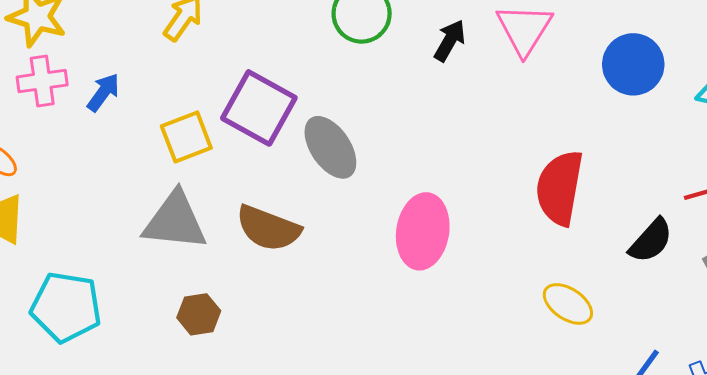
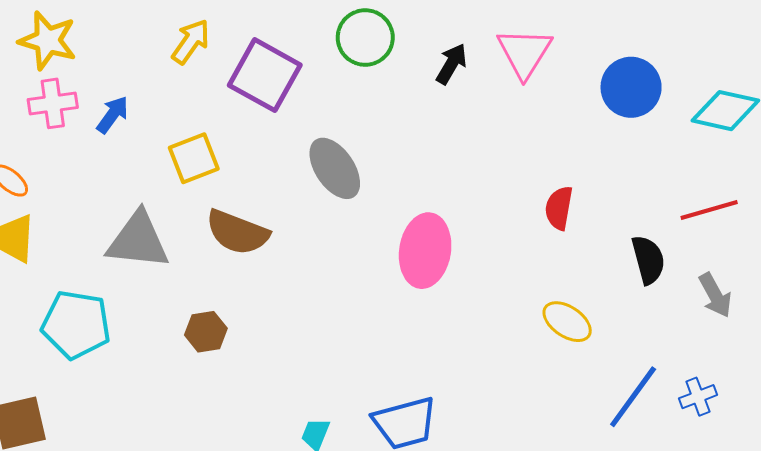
purple square: (259, 108) -> (265, 75), moved
red semicircle: (560, 188) -> (559, 208), size x0.6
gray triangle: (175, 221) -> (138, 240), moved
brown semicircle: (268, 228) -> (237, 232), moved
black semicircle: (651, 241) -> (648, 260), turned -57

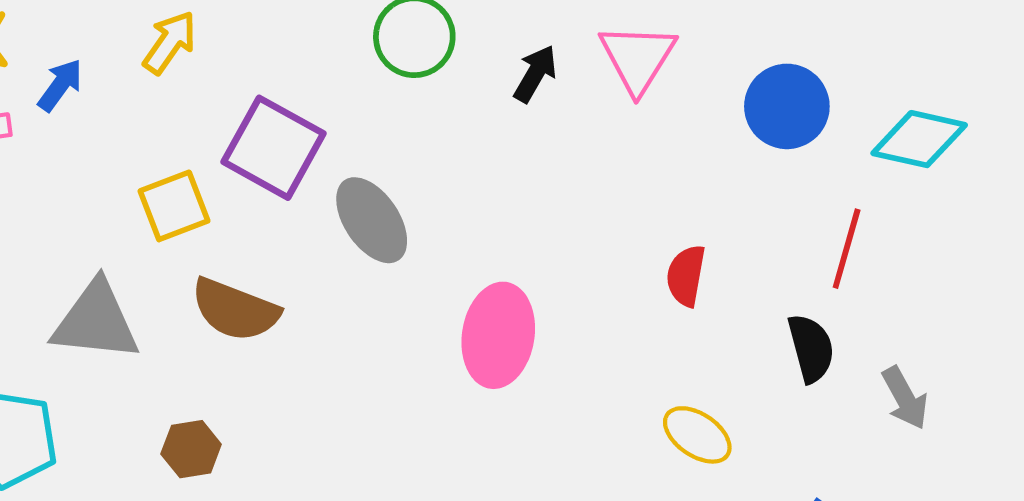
purple square: (265, 75) -> (274, 148), moved
blue arrow: (113, 115) -> (60, 85), moved
red line: (709, 210) -> (847, 249), moved, turned -58

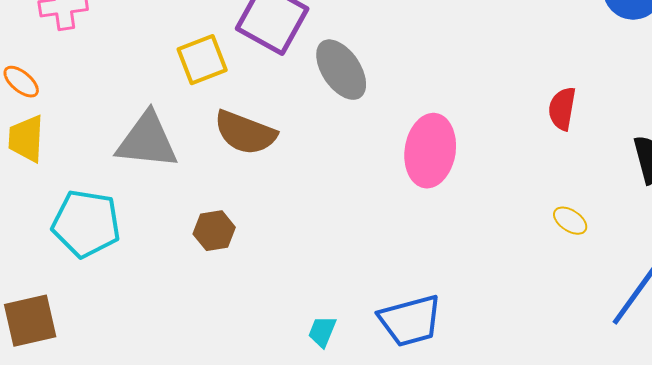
yellow ellipse: (697, 435) -> (570, 221), size x0.7

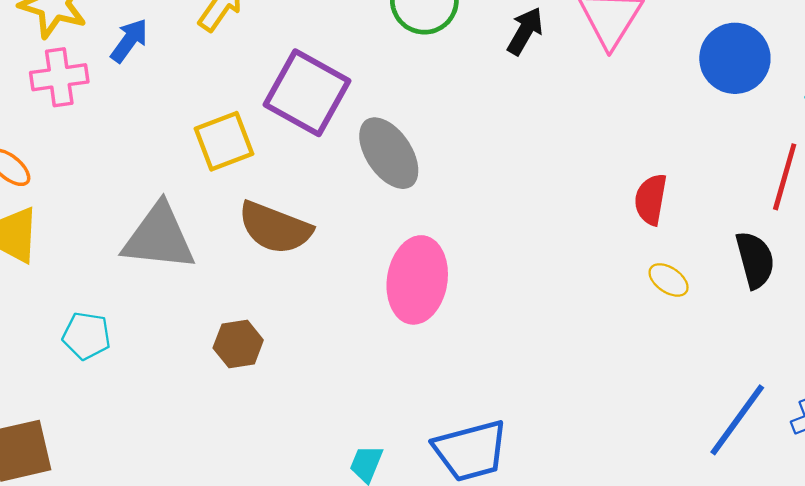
pink ellipse: (430, 151) -> (417, 280), moved
yellow ellipse: (570, 221) -> (669, 280), moved
cyan pentagon: (86, 224) -> (87, 336), size x0.6

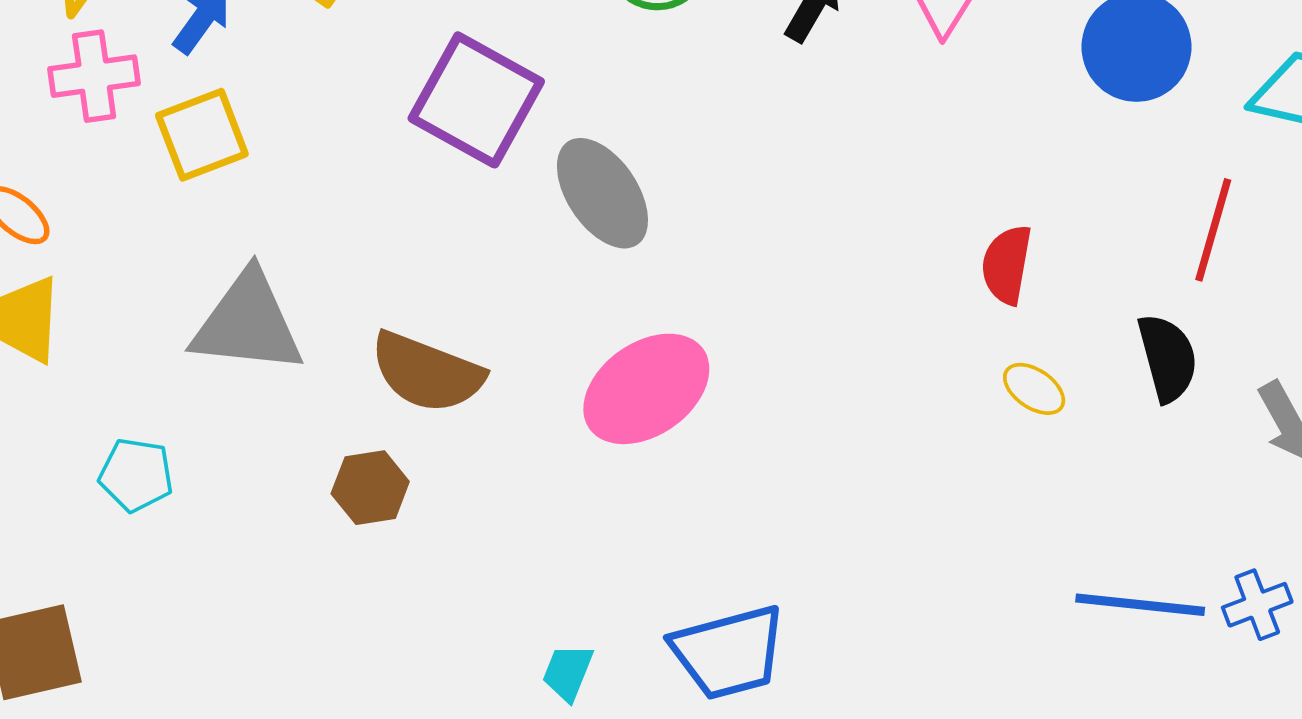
yellow square: (224, 141) -> (202, 135), moved
brown semicircle: (275, 228) -> (427, 372), moved
pink ellipse: (417, 280) -> (646, 389), turned 46
blue line: (737, 420) -> (1140, 605), turned 60

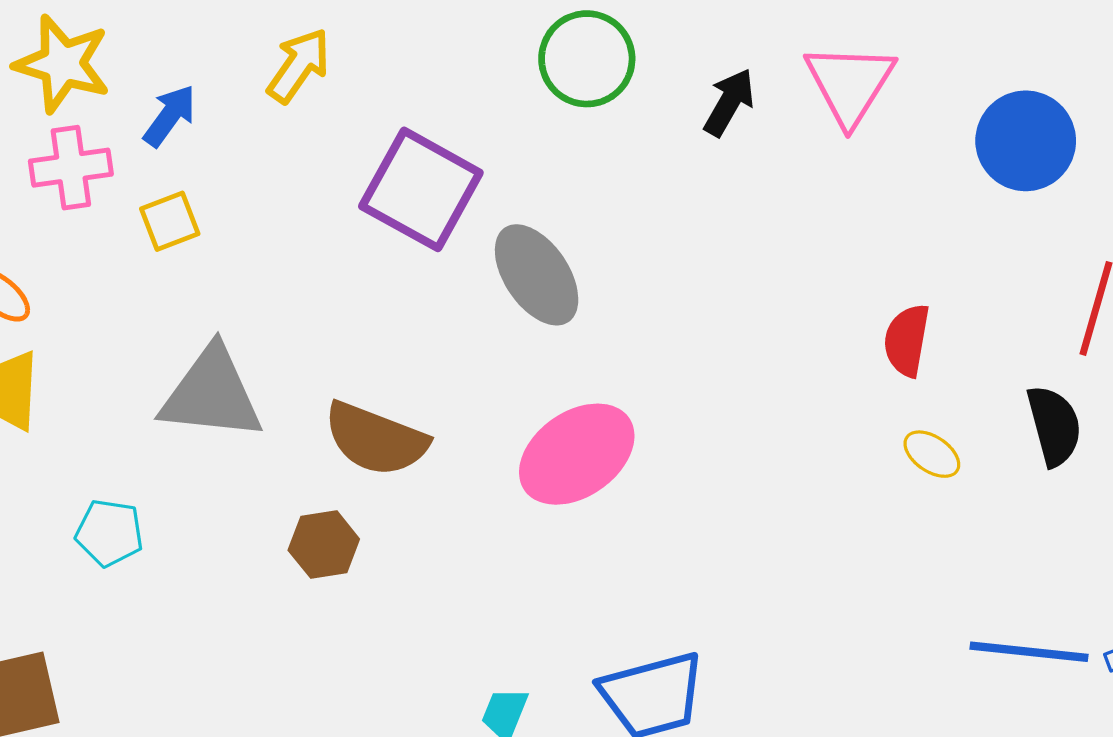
yellow square: (202, 135) -> (170, 221), size x0.7

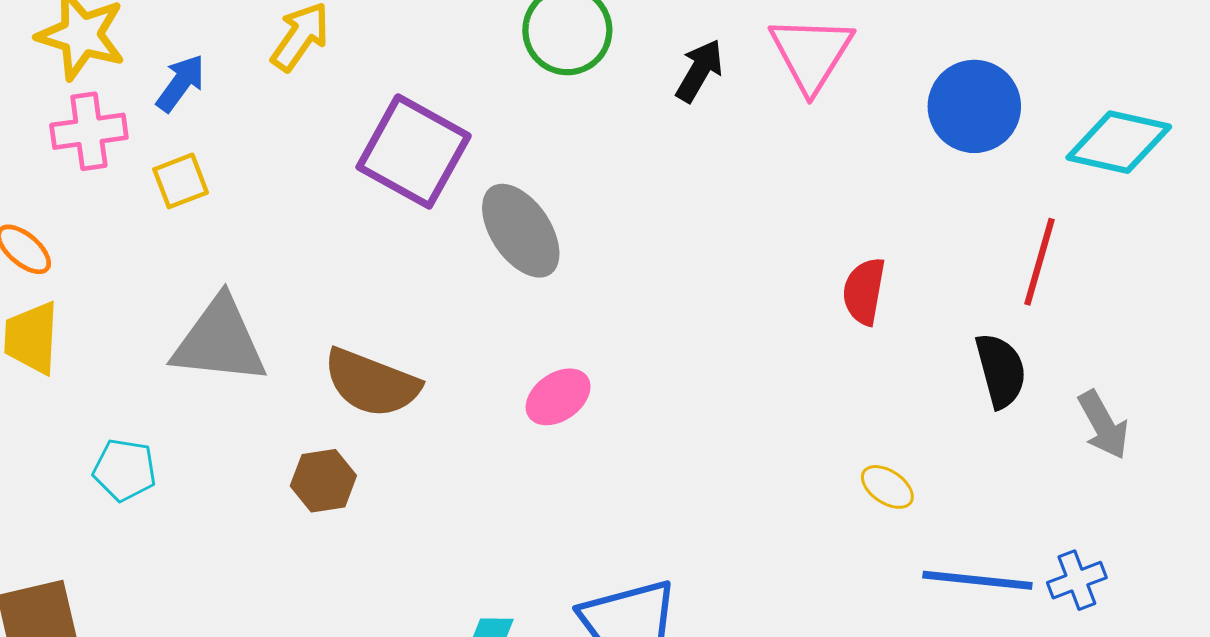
pink ellipse: (577, 454) -> (558, 397), size x0.6
yellow ellipse: (932, 454) -> (887, 487), moved

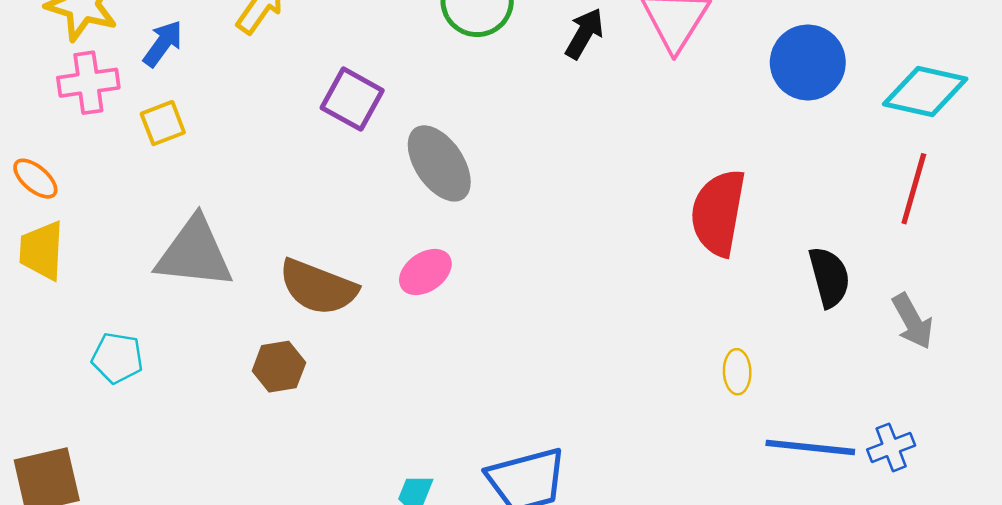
purple square: (414, 151) -> (352, 99), size x0.7
red line: (1040, 262) -> (914, 189), moved
red semicircle: (864, 291) -> (718, 213), size x1.6
pink ellipse: (558, 397) -> (425, 272), moved
yellow ellipse: (887, 487) -> (737, 372), turned 54

